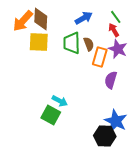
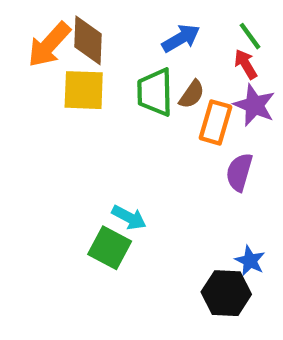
brown semicircle: (89, 44) -> (192, 94), turned 56
blue star: (116, 121) -> (250, 261), size x0.6

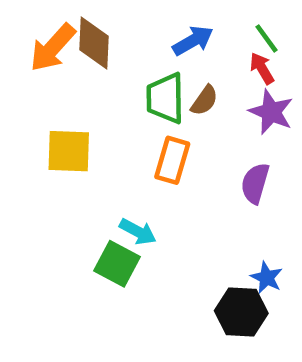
yellow square: (84, 90) -> (69, 151), moved
orange rectangle: (215, 122) -> (172, 160), moved

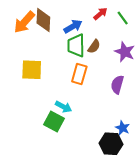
blue arrow: (193, 41) -> (73, 26), moved
red arrow: (262, 68) -> (100, 14), moved, turned 80

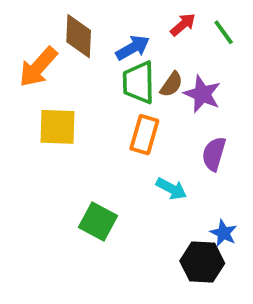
orange arrow: (24, 22) -> (38, 67), moved
purple star: (125, 52) -> (202, 94), moved
cyan arrow: (63, 107) -> (171, 189), moved

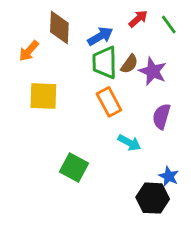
orange arrow: (38, 67) -> (29, 51), size x0.7
orange rectangle: (144, 135) -> (109, 102), turned -44

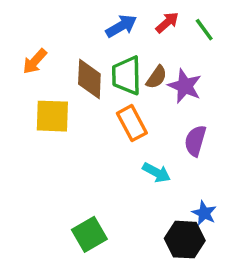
brown diamond: (59, 28) -> (89, 79), moved
blue arrow: (100, 36) -> (121, 26), moved
green square: (74, 167) -> (89, 234), moved, turned 32

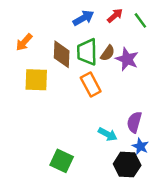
purple semicircle: (195, 141) -> (134, 122), moved
cyan arrow: (157, 173) -> (108, 134), moved
green square: (89, 234) -> (62, 161), turned -35

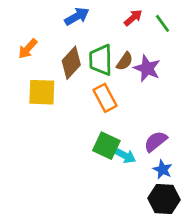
blue arrow: (83, 18) -> (77, 16), moved
brown diamond: (62, 54) -> (71, 63), turned 40
purple semicircle: (134, 122) -> (156, 141), turned 35
green square: (62, 161) -> (106, 146), moved
black hexagon: (127, 165) -> (164, 199), moved

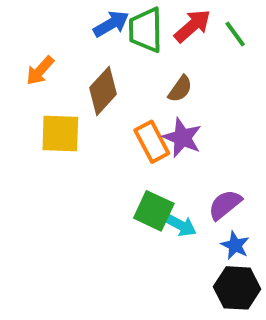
red arrow: (133, 18) -> (192, 26), size x1.4
green trapezoid: (101, 60) -> (146, 30), moved
purple star: (147, 68) -> (182, 138), moved

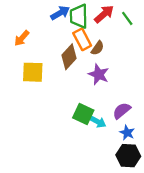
brown diamond: (103, 91) -> (69, 57), moved
orange rectangle: (152, 142) -> (82, 39), moved

